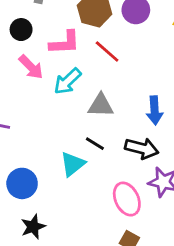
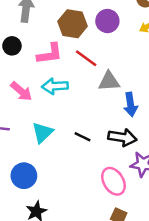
pink arrow: (31, 67) -> (21, 91), moved
cyan arrow: (67, 81) -> (55, 86), turned 45
gray triangle: (101, 105) -> (109, 81), moved
cyan triangle: (73, 164) -> (42, 133), moved

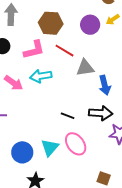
purple circle: (107, 21) -> (90, 25), moved
cyan triangle: (42, 133) -> (50, 148), moved
pink ellipse: (113, 181) -> (76, 144), moved

